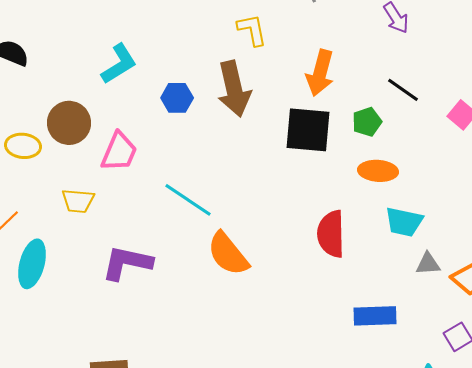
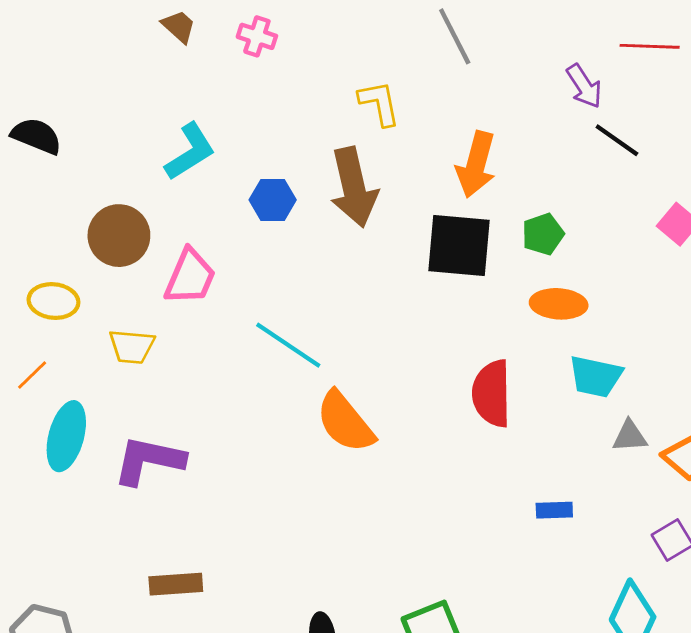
black line: (403, 90) -> (617, 140), moved
yellow ellipse: (23, 146) -> (53, 301), moved
purple L-shape: (127, 263) -> (149, 460), moved
blue rectangle: (375, 316) -> (554, 510), size x0.6

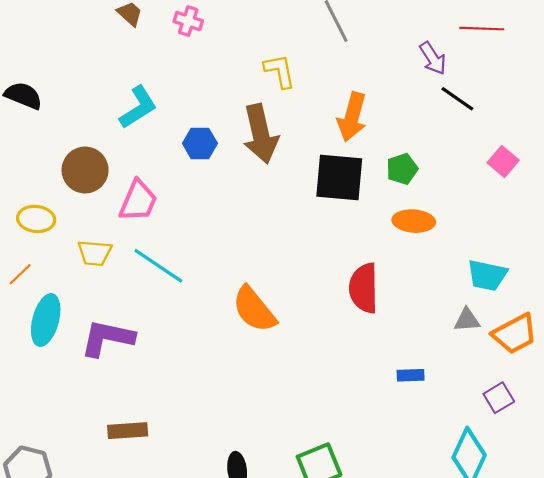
cyan line: (288, 345) -> (158, 266), moved
cyan trapezoid: (596, 376) -> (487, 275), moved

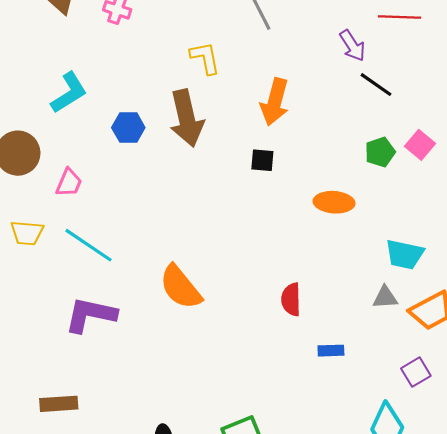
green pentagon: (402, 169) -> (380, 152), moved
black square: (339, 177) -> (262, 160), size x0.5
pink trapezoid: (138, 201) -> (69, 183), size x0.7
red semicircle: (364, 288) -> (291, 299), moved, size x0.7
purple L-shape: (107, 338) -> (90, 315), moved

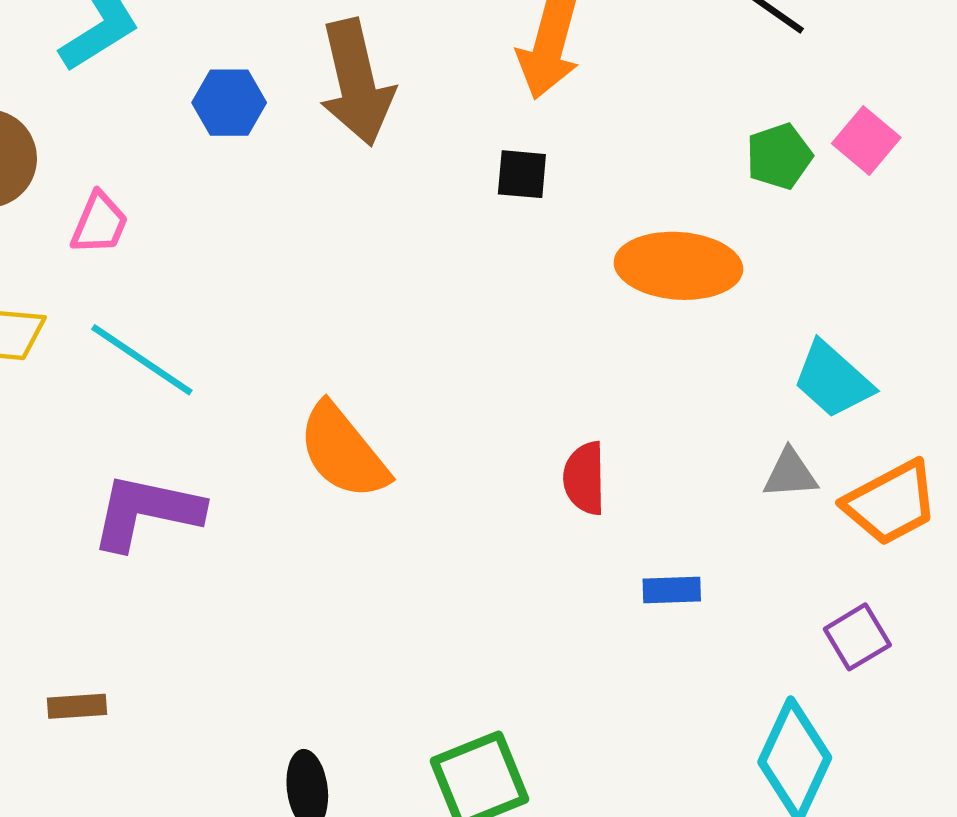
orange ellipse: (334, 202) -> (678, 266), size x1.4
cyan trapezoid: (405, 254) -> (833, 380), turned 30
brown rectangle: (59, 404) -> (77, 706), size x0.7

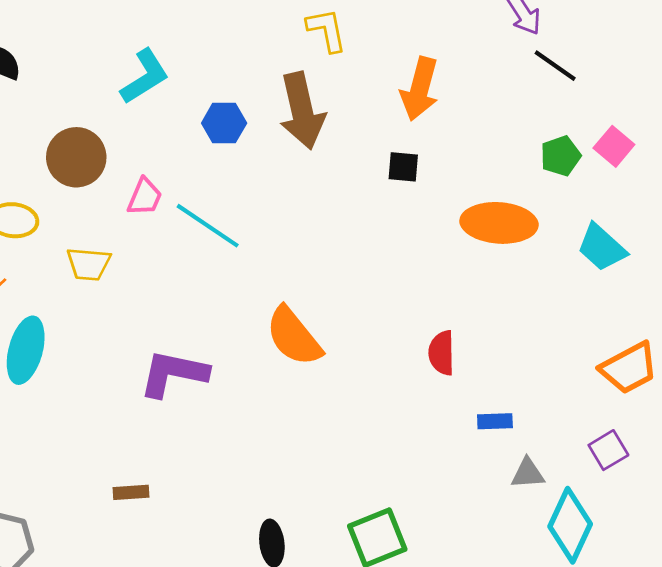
cyan line: (142, 360) -> (208, 226), moved
cyan trapezoid: (833, 380) -> (602, 248), moved
gray triangle: (790, 474) -> (528, 473), moved

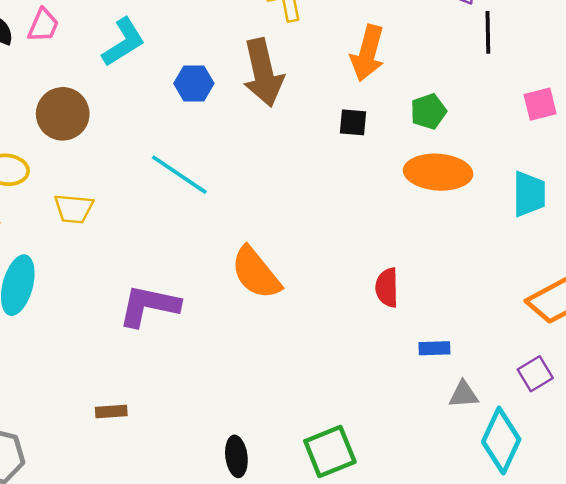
black line: (555, 66) -> (488, 32), turned 54
pink square: (614, 146) -> (540, 104), turned 36
green pentagon: (561, 156) -> (428, 111), moved
pink trapezoid: (145, 197) -> (43, 25), moved
cyan trapezoid: (602, 248) -> (529, 194), turned -132

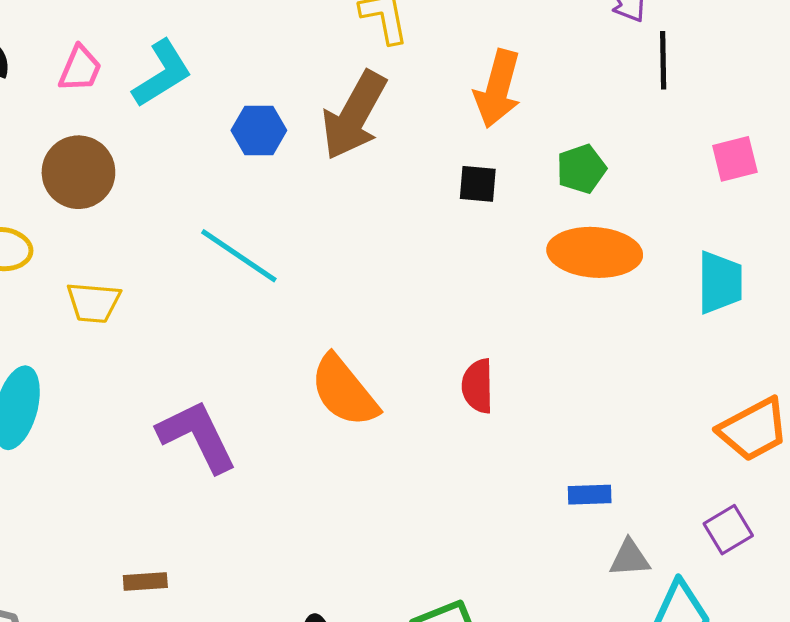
pink trapezoid: (43, 25) -> (80, 69), moved
brown arrow: (263, 73) -> (354, 115), turned 42
red semicircle: (387, 288) -> (478, 386), moved
purple L-shape: (149, 306) -> (197, 436), turned 52

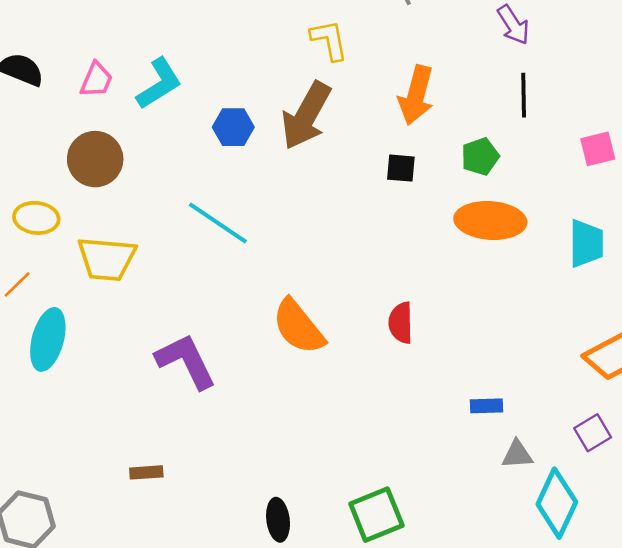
black line: (663, 60) -> (524, 95), moved
yellow trapezoid: (94, 302) -> (107, 259), size x1.4

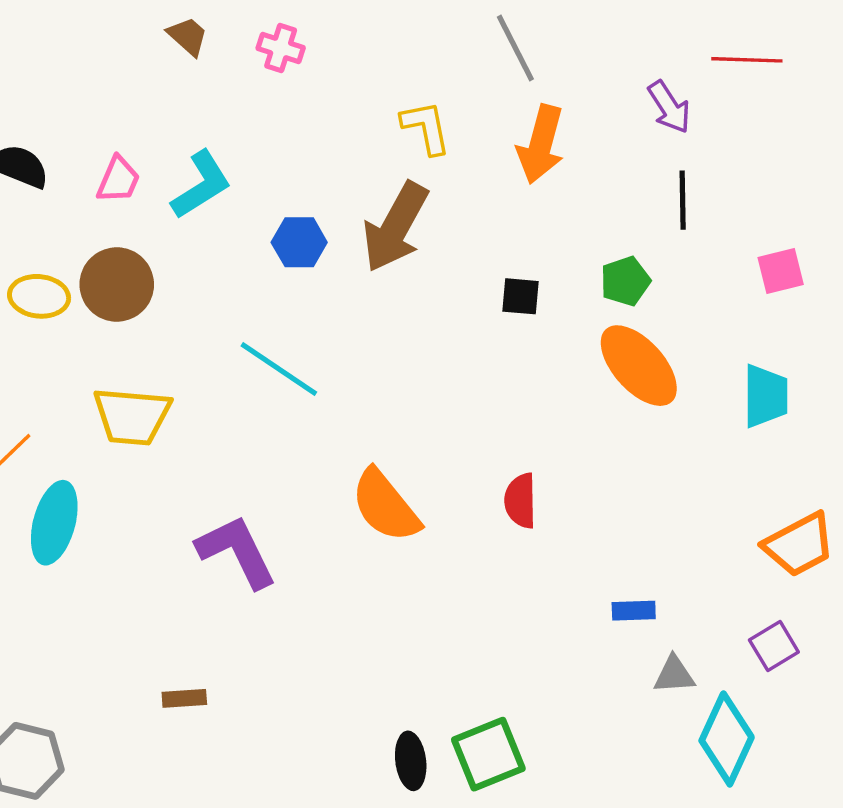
orange arrow: (416, 95) -> (541, 144), moved
yellow ellipse: (36, 218) -> (39, 296), moved
orange ellipse: (490, 220) -> (639, 366), turned 44
black ellipse: (278, 520) -> (411, 761), moved

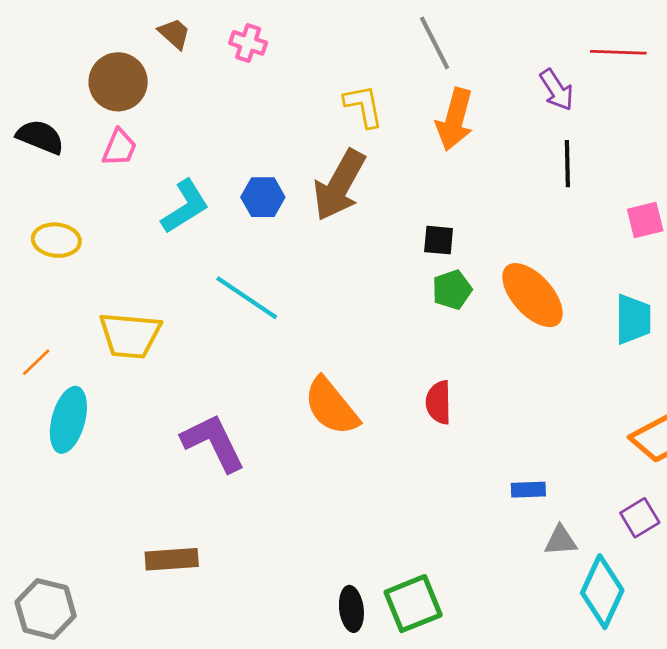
cyan L-shape: (201, 185) -> (185, 207), moved
green pentagon: (625, 281) -> (452, 290), moved
brown circle: (117, 284) -> (118, 82), moved
brown rectangle: (184, 698) -> (172, 559), size x1.5

